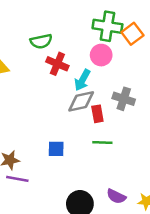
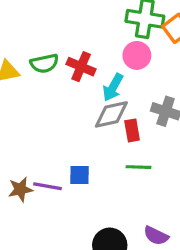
green semicircle: (41, 41) -> (44, 63), moved
purple line: (17, 179) -> (48, 186), moved

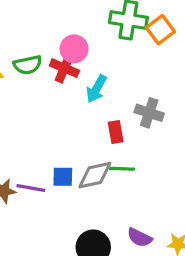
pink circle: (137, 55) -> (74, 49), moved
gray diamond: (111, 114) -> (95, 175), moved

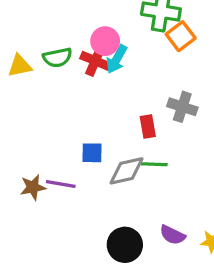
orange square: (160, 30) -> (181, 36), moved
cyan arrow: (96, 89) -> (117, 59), moved
blue square: (63, 177) -> (92, 153), moved

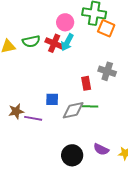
orange square: (181, 36) -> (106, 28), turned -30
pink circle: (105, 41) -> (65, 22), moved
brown star: (33, 187) -> (16, 111), moved

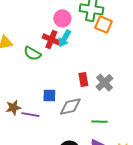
green semicircle: (31, 41) -> (32, 53), moved, turned 42
gray cross: (107, 71) -> (104, 83), moved, turned 30
green line: (90, 106) -> (99, 122), moved

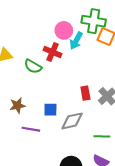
cyan arrow: (64, 38) -> (76, 41), moved
brown star: (13, 108) -> (18, 105), moved

